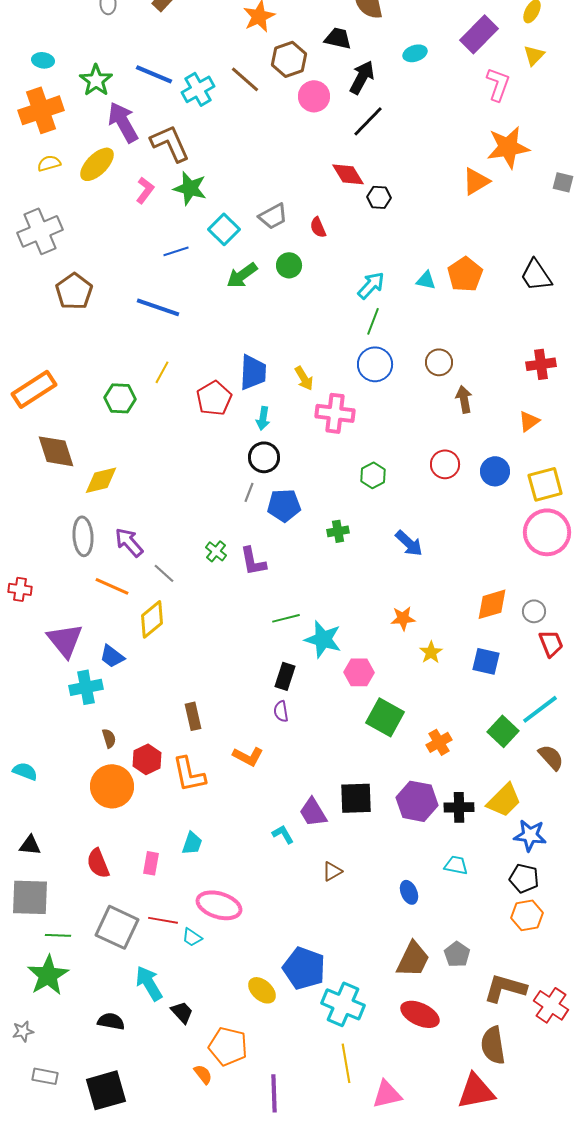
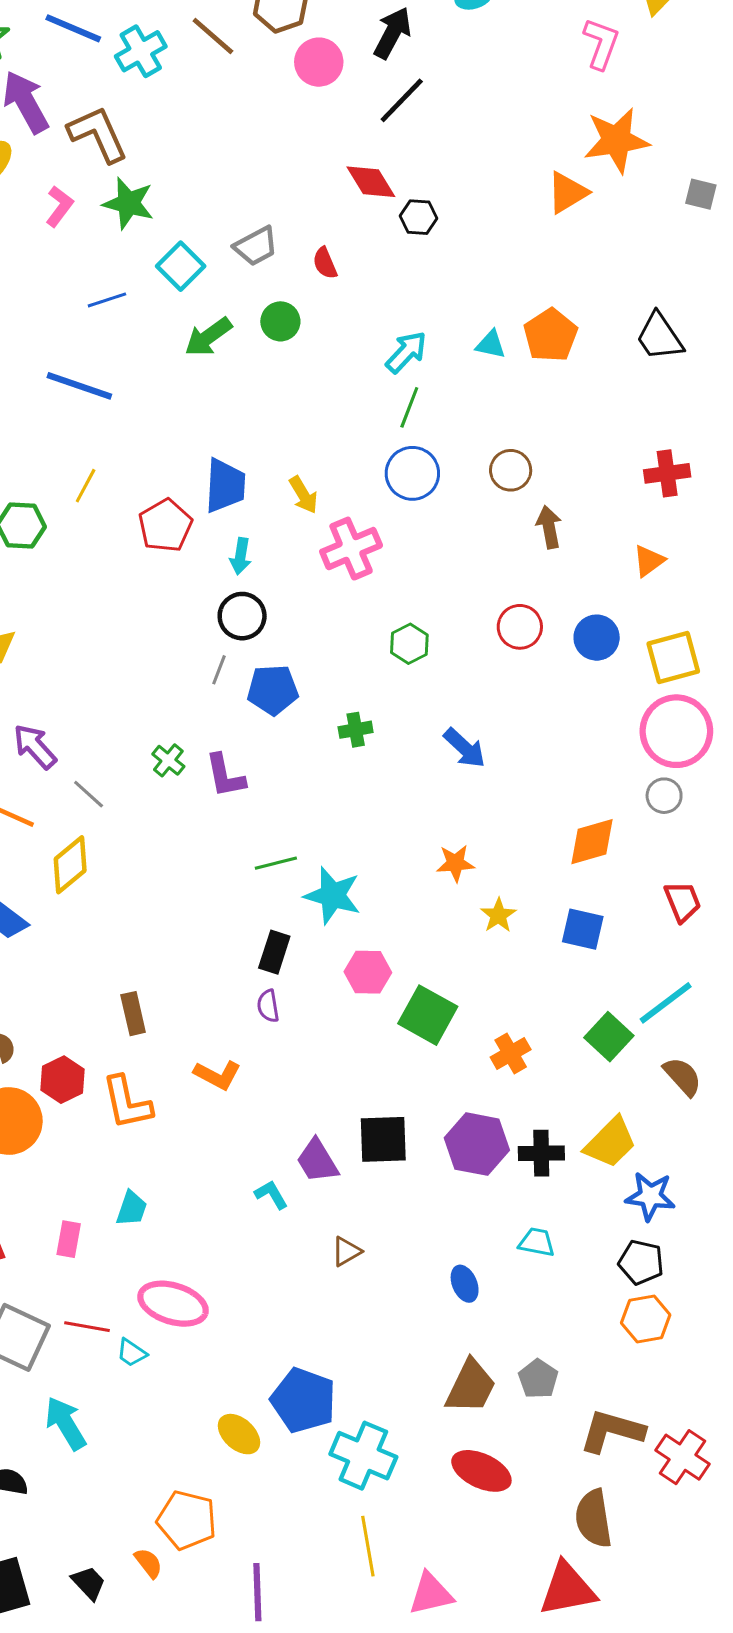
pink cross: (335, 413) -> (351, 549), turned -30
gray circle: (534, 611) -> (664, 796), moved
pink hexagon: (359, 672) -> (368, 972), moved
black trapezoid: (182, 1012) -> (89, 1583), moved

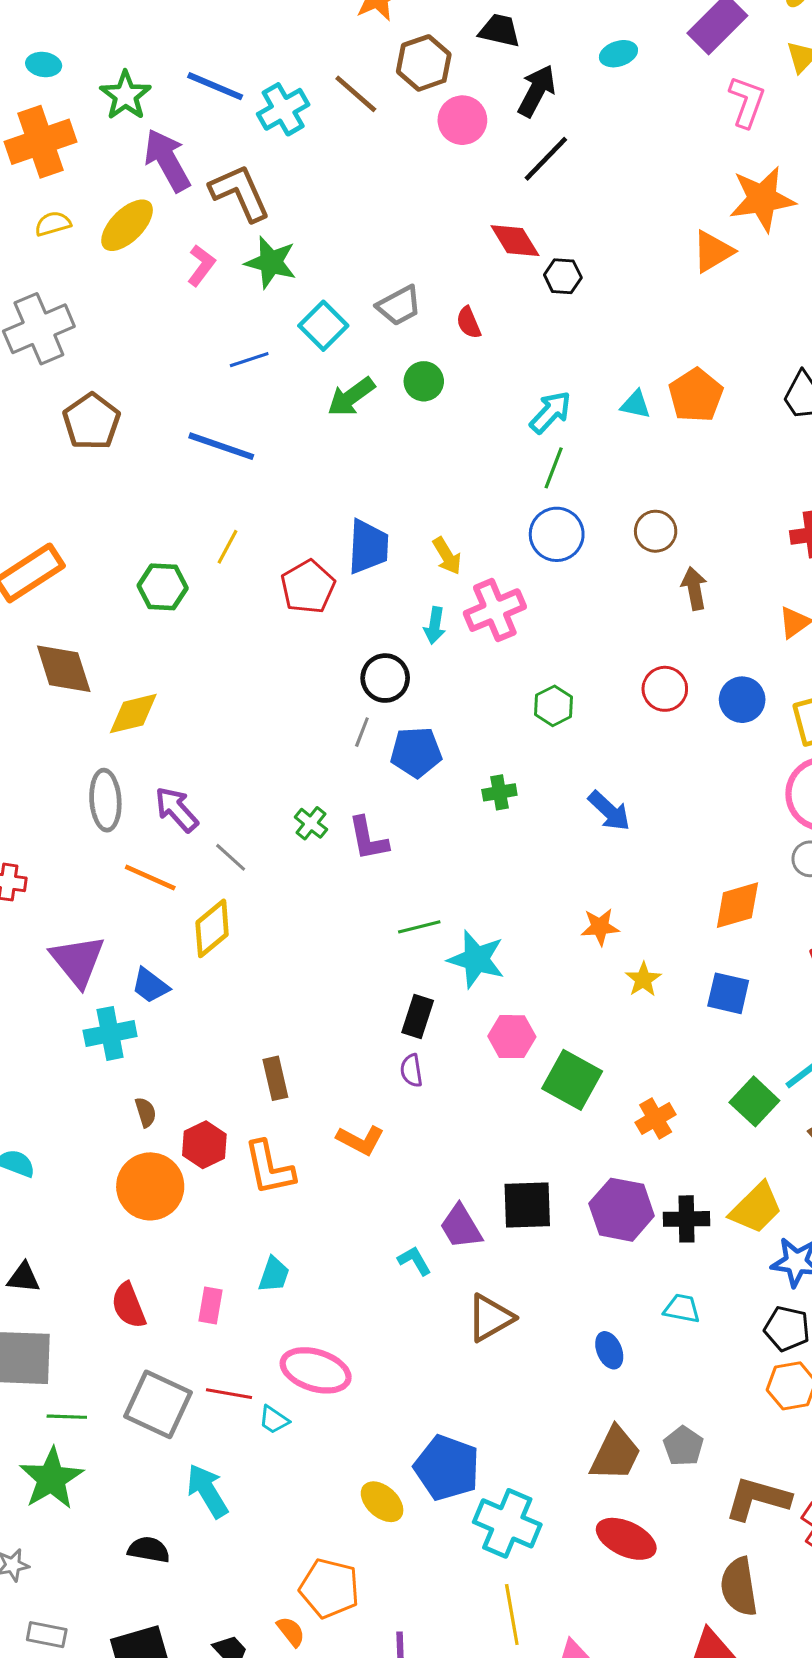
cyan arrow: (241, 556) -> (435, 625), moved
brown triangle: (346, 1251) -> (490, 1318), size x1.6

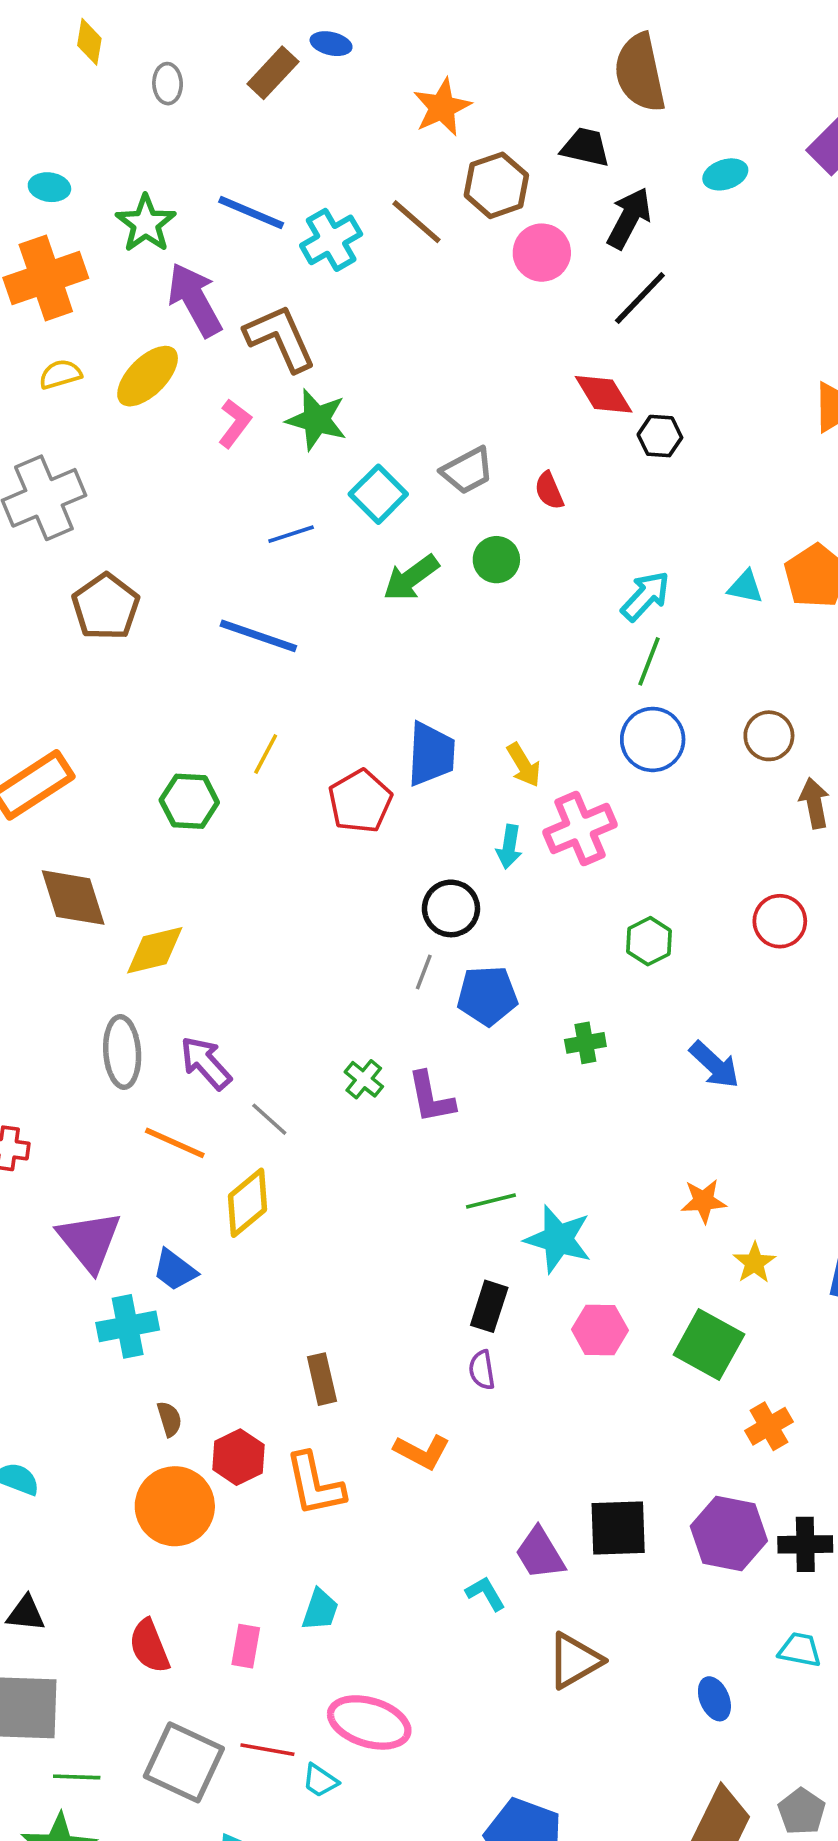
green square: (572, 1080) -> (709, 1345), moved

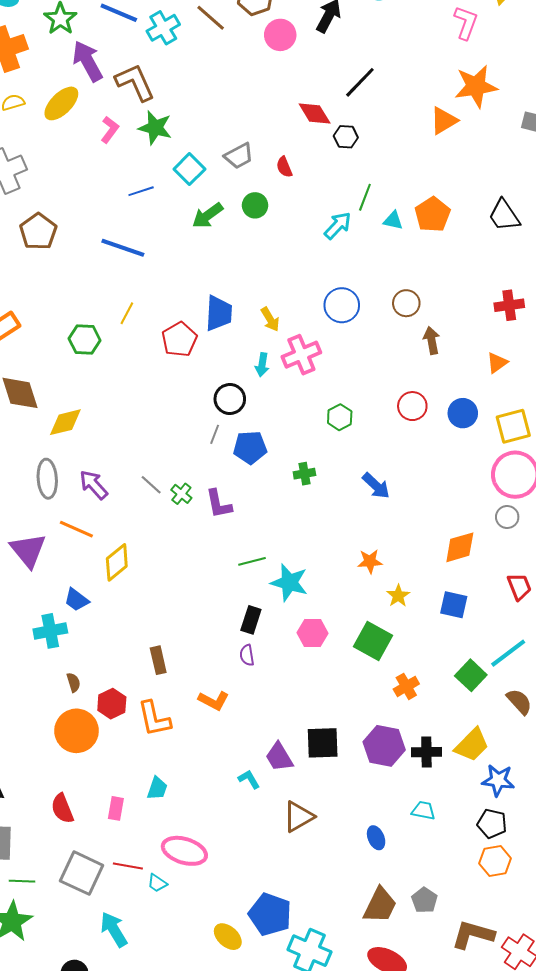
black line: (640, 298) -> (360, 82), moved
green line: (649, 661) -> (365, 197), moved
gray line: (269, 1119) -> (151, 485), moved
purple triangle: (89, 1241) -> (28, 550), moved

